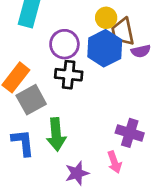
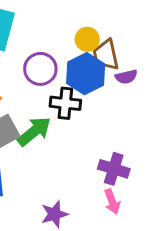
black cross: (69, 75) -> (65, 103), moved
green arrow: (56, 134) -> (34, 131), moved, turned -124
pink arrow: (114, 162) -> (112, 202), moved

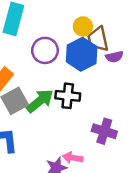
black cross: (65, 103) -> (68, 96), moved
pink arrow: (112, 202) -> (73, 158), moved, turned 120

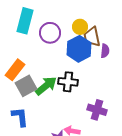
purple circle: (45, 50) -> (50, 33), moved
purple semicircle: (114, 57) -> (105, 51), turned -72

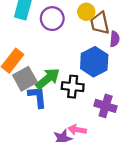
blue hexagon: (79, 49) -> (94, 62), moved
black cross: (68, 82) -> (73, 87), moved
blue L-shape: (20, 117) -> (37, 97), moved

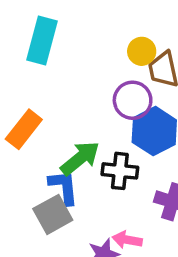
purple circle: (52, 19) -> (133, 100), moved
gray square: (25, 79) -> (53, 214), moved

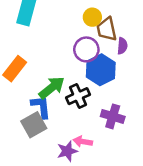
black cross: (120, 171) -> (78, 96), turned -30

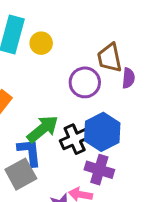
yellow circle: (92, 17) -> (41, 43), moved
blue hexagon: (101, 70) -> (102, 132), moved
purple cross: (113, 116) -> (99, 170), moved

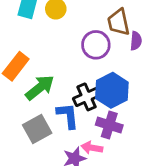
green arrow: (43, 129) -> (40, 88), moved
blue L-shape: (30, 152) -> (68, 116), moved

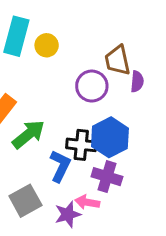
black cross: (87, 97) -> (81, 145), turned 30
blue L-shape: (68, 116) -> (60, 166), turned 32
gray square: (37, 129) -> (25, 201), moved

